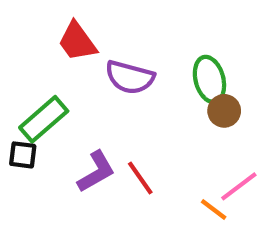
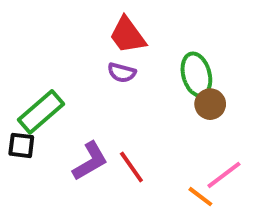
red trapezoid: (77, 42) -> (128, 35), moved
purple semicircle: (130, 77) -> (122, 73), size x0.6

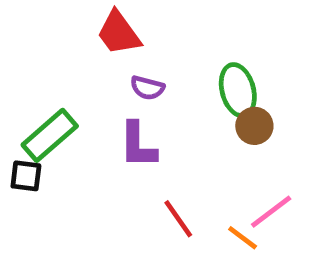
red trapezoid: (128, 35) -> (119, 33), moved
purple L-shape: (90, 161) -> (138, 145), moved, turned 120
red line: (131, 167) -> (178, 219), moved

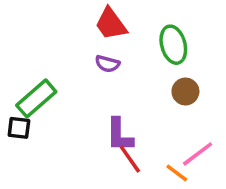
red trapezoid: (119, 33) -> (111, 24), moved
green ellipse: (238, 90) -> (173, 45), moved
purple L-shape: (138, 145) -> (120, 135), moved

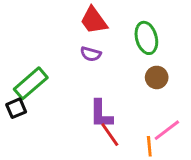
black square: (19, 128) -> (16, 108), turned -30
orange line: (177, 173) -> (149, 146), turned 48

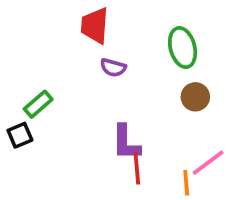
red trapezoid: (94, 20) -> (95, 26), moved, turned 40
green rectangle: (31, 83) -> (38, 104), size x0.7
red line: (110, 135) -> (137, 168), turned 30

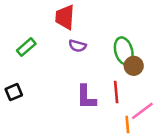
green ellipse: (183, 48) -> (124, 51), moved
green rectangle: (38, 104) -> (26, 47), moved
red line: (137, 168) -> (116, 92), moved

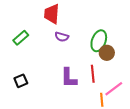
green ellipse: (124, 51) -> (99, 41), turned 35
black square: (14, 92) -> (21, 81), moved

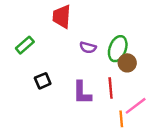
purple semicircle: (62, 37) -> (88, 47), moved
black square: (21, 81) -> (43, 81), moved

